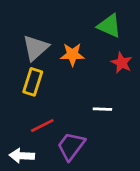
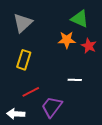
gray triangle: (35, 48) -> (23, 23), moved
orange star: (72, 55) -> (67, 40), moved

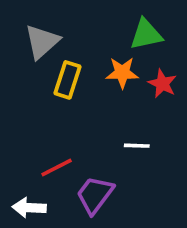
green triangle: (80, 19) -> (146, 34), turned -36
yellow rectangle: (24, 60) -> (67, 80), moved

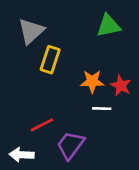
orange star: (122, 73) -> (92, 81), moved
red star: (162, 84) -> (121, 85), moved

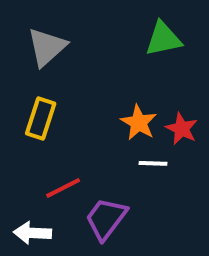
yellow rectangle: (50, 60) -> (41, 118), moved
orange star: (92, 81) -> (139, 123), turned 30

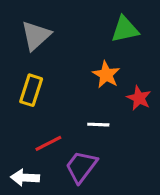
orange star: (139, 123) -> (106, 75), moved
white line: (153, 163) -> (98, 125), moved

